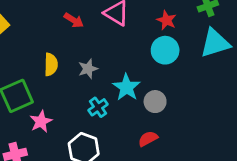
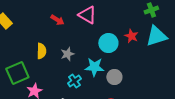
red star: (166, 20) -> (131, 36), moved
cyan circle: (165, 50) -> (108, 43), moved
cyan star: (127, 87) -> (94, 67), turned -30

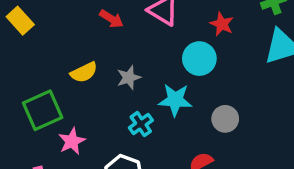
red star: (131, 36) -> (222, 24), moved
yellow semicircle: (41, 51) -> (84, 72), turned 63
gray circle: (114, 77) -> (225, 119), moved

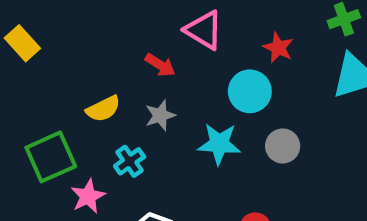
red arrow: (112, 19) -> (160, 65), moved
gray circle: (225, 119) -> (283, 146), moved
cyan cross: (141, 124) -> (130, 161), moved

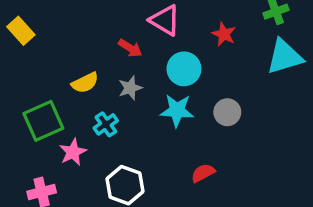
cyan circle: (250, 91) -> (184, 69), moved

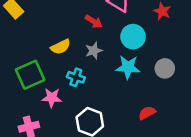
cyan cross: (106, 124) -> (76, 77), turned -36
pink star: (73, 152) -> (52, 98), turned 30

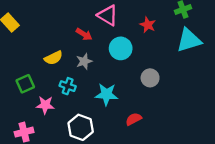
cyan star: (128, 67) -> (106, 94), moved
green square: (30, 75) -> (25, 84), size x0.7

